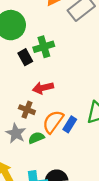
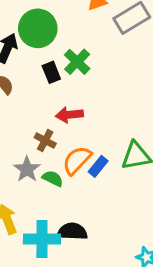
green cross: (44, 47) -> (77, 62), turned -36
green semicircle: (36, 138) -> (53, 178), turned 42

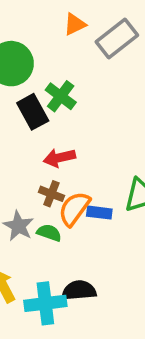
black rectangle: (51, 72) -> (33, 112), size x1.4
brown cross: (45, 141) -> (51, 194), moved
blue rectangle: (98, 166) -> (99, 213), turned 65

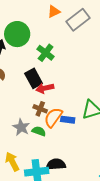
black rectangle: (33, 112) -> (34, 78), moved

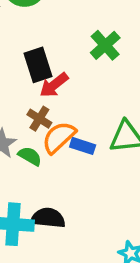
green cross: (46, 53) -> (105, 45), moved
red arrow: (45, 88) -> (54, 85), turned -36

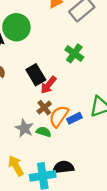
brown cross: (39, 119) -> (44, 108), turned 32
blue rectangle: (83, 146) -> (74, 118), turned -32

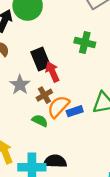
green cross: (74, 53) -> (85, 43), turned -30
red arrow: (48, 85) -> (52, 72), turned 108
gray star: (24, 128) -> (20, 85), moved

